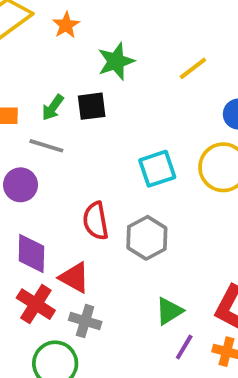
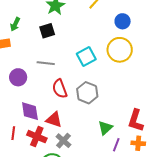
green arrow: (53, 108) -> (15, 24), moved
gray line: (46, 146) -> (46, 63), moved
gray cross: (85, 321) -> (63, 141), turned 35

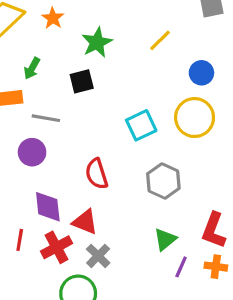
gray line: (46, 63) -> (46, 118), moved
gray hexagon: (87, 93) -> (163, 181), moved
red cross: (37, 137) -> (56, 247), turned 36

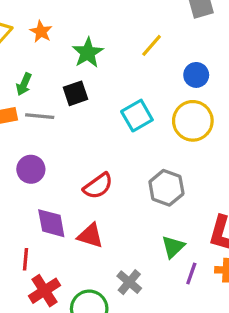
gray line: (46, 118) -> (40, 116), moved
cyan square: (141, 125) -> (137, 116), moved
red semicircle: (97, 174) -> (98, 186), turned -104
red cross: (56, 247) -> (44, 291), moved
gray cross: (98, 256) -> (129, 282), moved

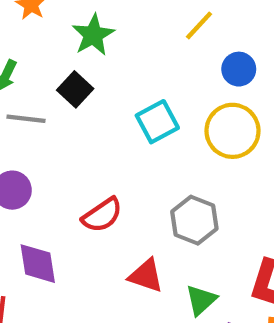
yellow line: (152, 45) -> (199, 25), moved
black square: (75, 93) -> (75, 89), turned -30
red triangle: (90, 236) -> (146, 276), moved

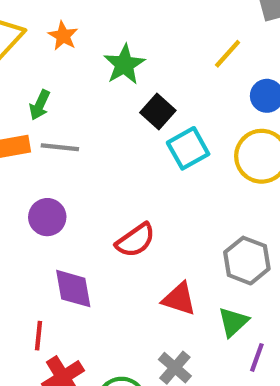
black square: (75, 89) -> (158, 112), moved
gray hexagon: (194, 220) -> (247, 261), moved

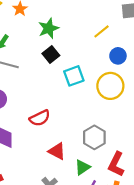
black square: (158, 112) -> (51, 54), moved

